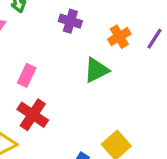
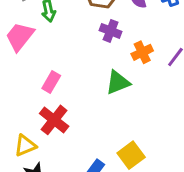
purple cross: (70, 21) -> (111, 31), moved

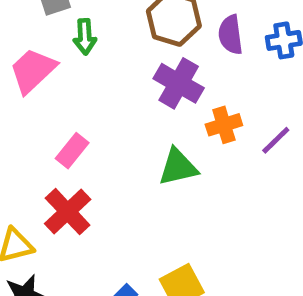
purple cross: (111, 31) -> (179, 83), size x1.4

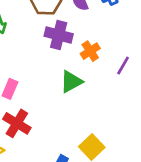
purple line: (276, 140) -> (123, 66), moved

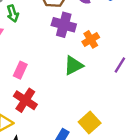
purple line: (123, 66) -> (120, 65), moved

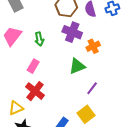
green arrow: (13, 13) -> (39, 39), moved
purple line: (120, 65) -> (92, 88), moved

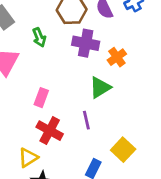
green arrow: (39, 39) -> (39, 37), moved
purple line: (92, 88) -> (86, 120), moved, turned -40

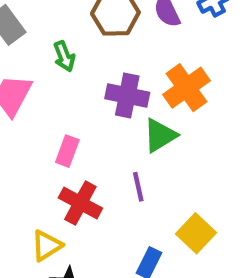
purple cross: (86, 43) -> (127, 95), moved
orange cross: (117, 57) -> (186, 88), size x1.5

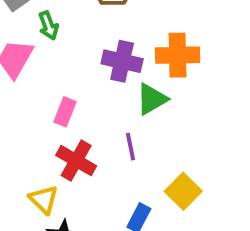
green arrow: (64, 56) -> (48, 26), moved
orange cross: (186, 88) -> (178, 55), turned 33
yellow triangle: (46, 246) -> (44, 200), turned -44

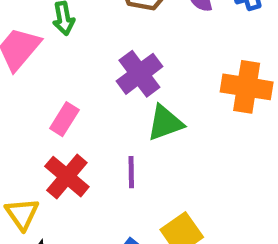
orange cross: (178, 55) -> (247, 87), moved
purple cross: (122, 61) -> (139, 74), turned 30

